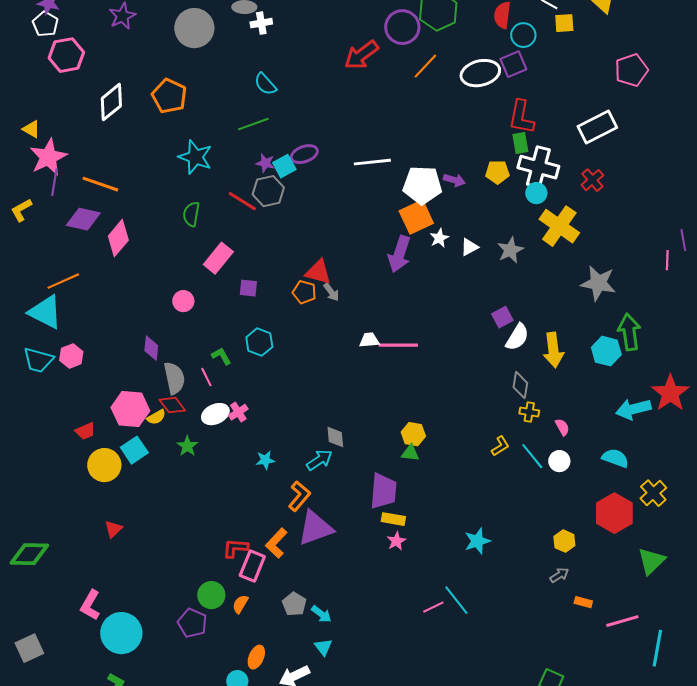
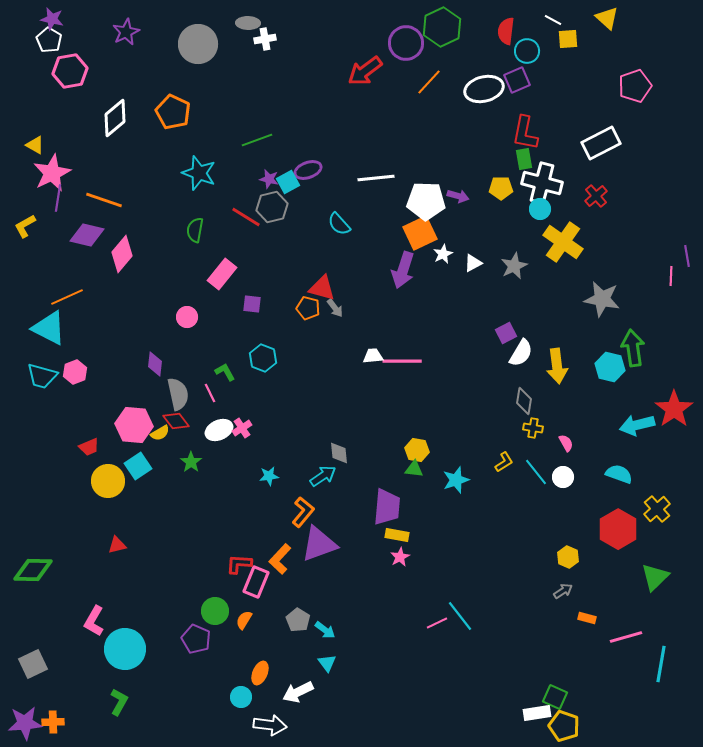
cyan semicircle: (265, 84) -> (339, 224), moved
red triangle: (113, 529) -> (117, 545), turned 30
cyan star: (477, 541) -> (456, 480), moved

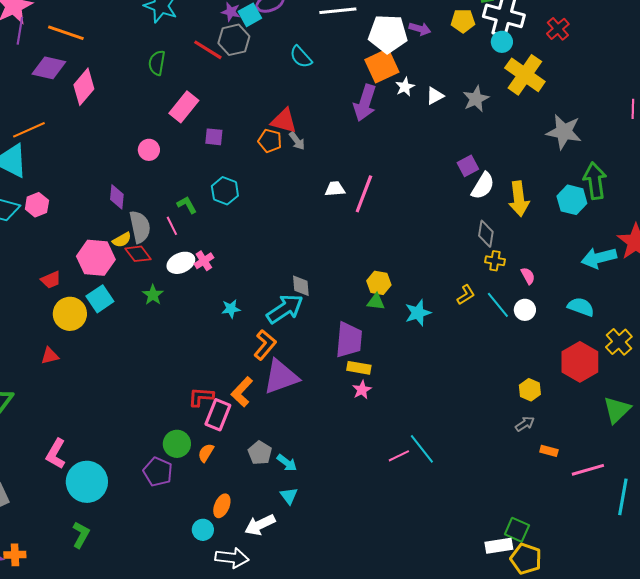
pink line: (402, 361) -> (364, 194), turned -69
yellow semicircle: (160, 433) -> (122, 240), moved
cyan arrow: (323, 476) -> (285, 309), size x1.4
red triangle: (117, 545) -> (50, 356), moved

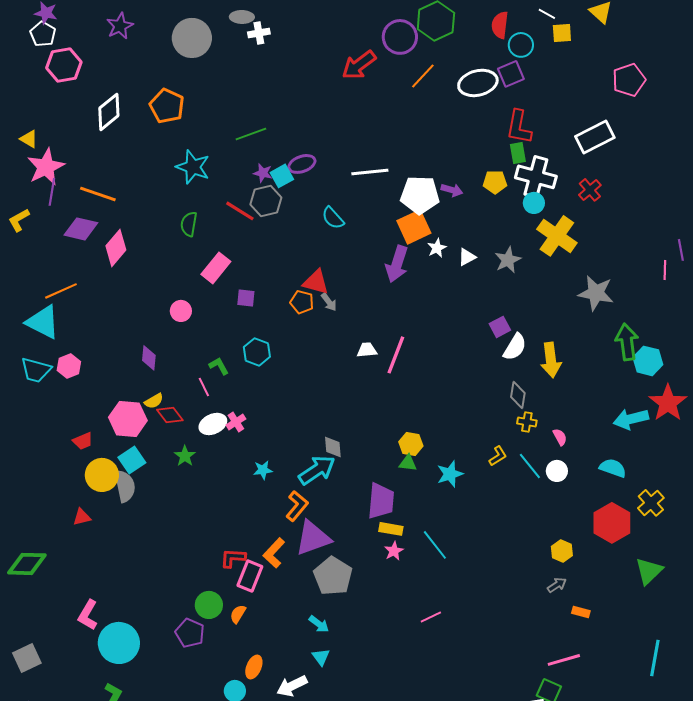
cyan hexagon: (572, 200) -> (648, 361), moved
gray semicircle: (140, 227) -> (125, 486), moved
cyan line: (422, 449) -> (435, 545), moved
gray pentagon: (260, 453) -> (333, 576), moved, size x1.6
pink line: (588, 470) -> (564, 660), moved

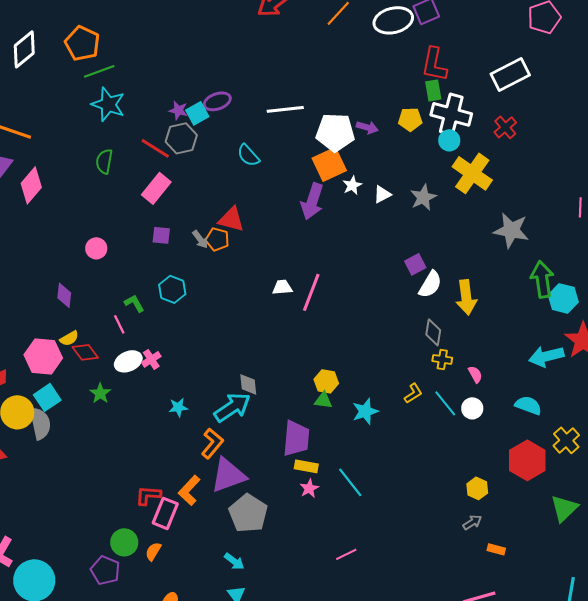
green line: (251, 134) -> (99, 71), moved
pink rectangle: (216, 268) -> (156, 188), moved
gray arrow: (329, 302) -> (200, 239), moved

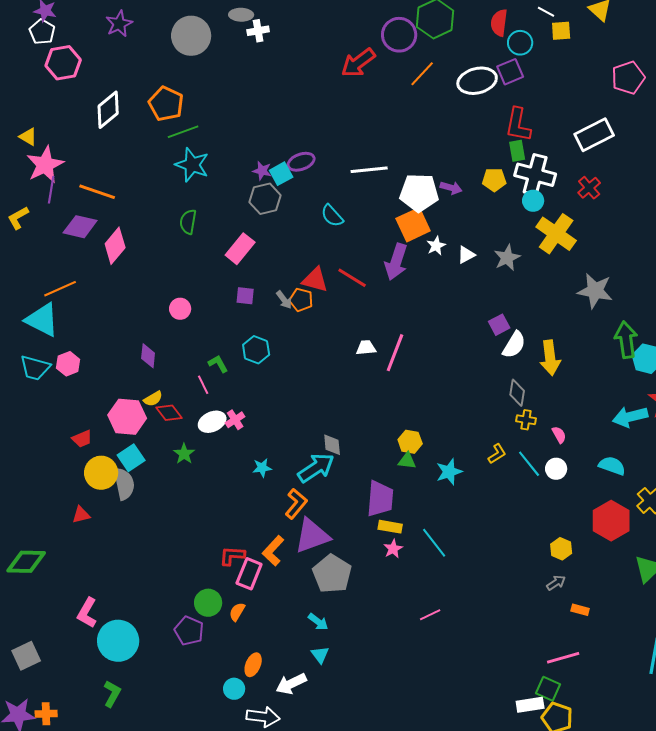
red line: (155, 148) -> (352, 278), moved

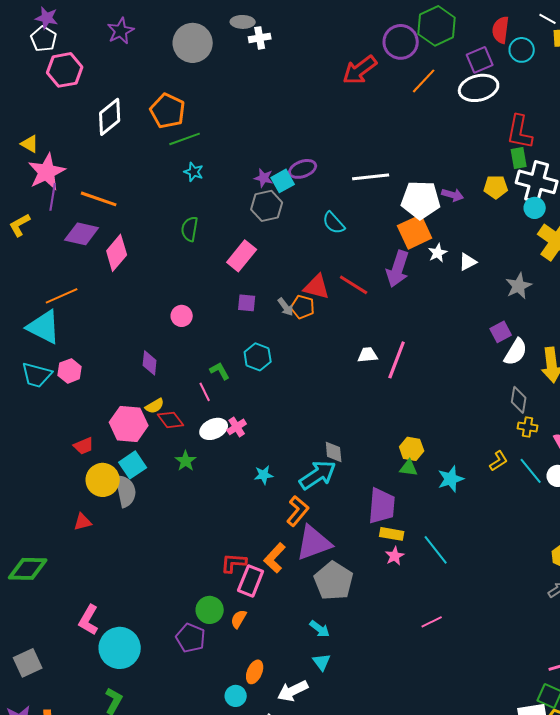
purple square: (510, 72) -> (480, 60), moved
cyan star: (192, 165) -> (194, 172), size x0.6
gray star: (507, 258) -> (519, 286), moved

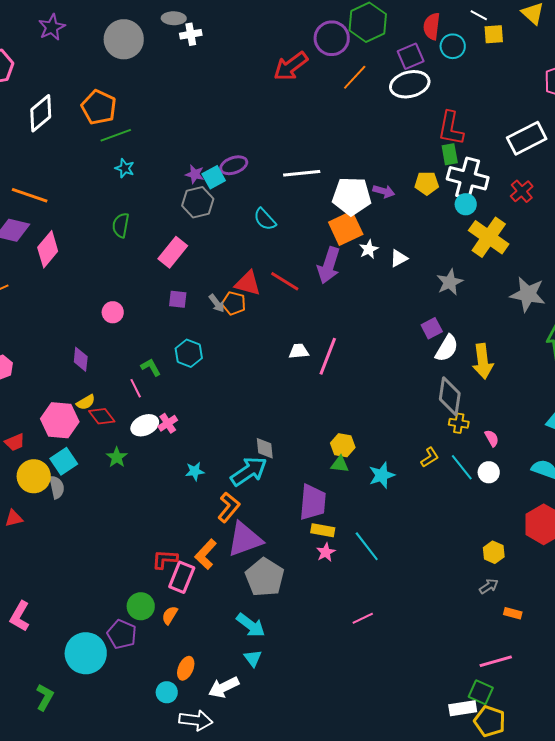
gray diamond: (519, 400) -> (450, 396), size x1.4
gray semicircle: (126, 491) -> (57, 487), size x0.7
cyan arrow: (320, 629) -> (251, 625), size x1.4
cyan circle: (120, 648) -> (86, 653), moved

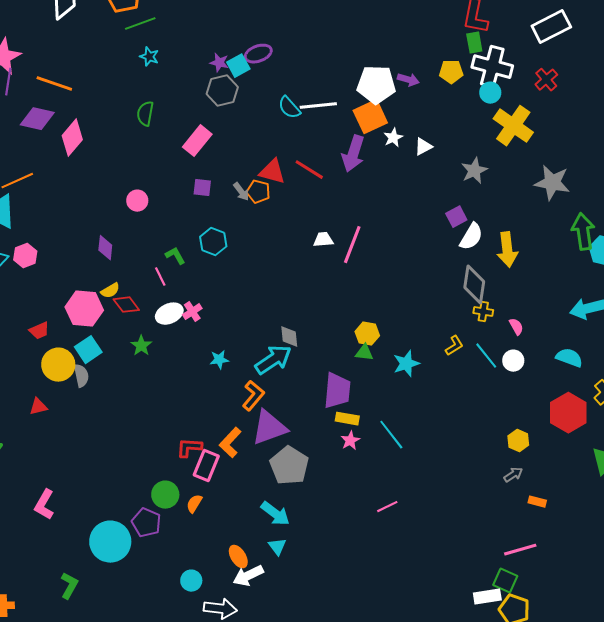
white line: (302, 173) -> (318, 106), moved
orange ellipse: (186, 668) -> (238, 557), moved, turned -55

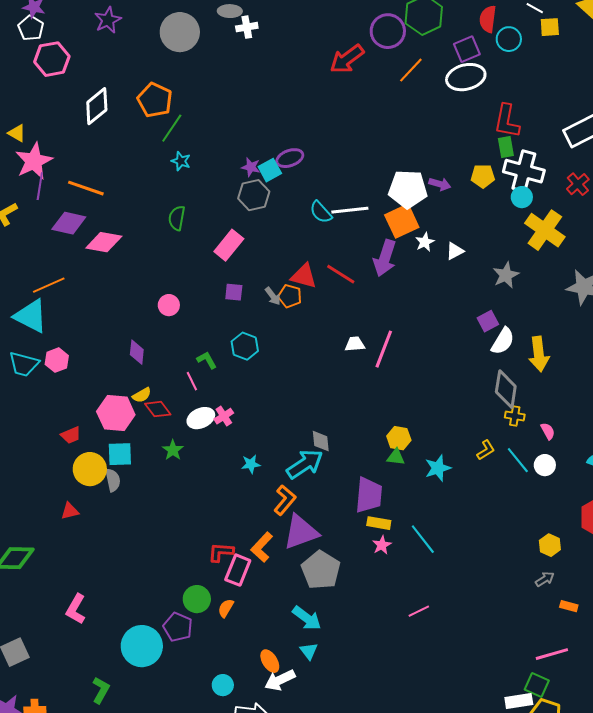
green line: (140, 24) -> (172, 128), turned -36
pink diamond: (72, 138) -> (104, 242), turned 60
cyan square: (88, 350) -> (120, 454), turned 32

